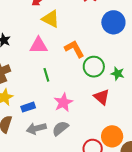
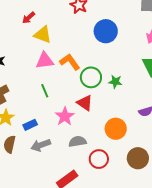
pink triangle: (39, 45) -> (45, 61), moved
red triangle: (102, 97) -> (85, 103), moved
gray semicircle: (60, 128) -> (78, 142), moved, turned 36
orange circle: (112, 136) -> (116, 129), moved

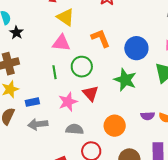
blue circle: (106, 31) -> (136, 48), moved
orange L-shape: (70, 62) -> (101, 38), moved
green circle: (91, 77) -> (82, 67), moved
green star: (115, 82) -> (125, 80), size x1.6

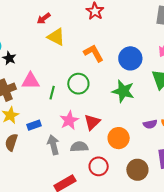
pink triangle: (61, 43) -> (30, 81), moved
green line: (54, 72) -> (52, 93), turned 32
red triangle: (91, 93) -> (92, 122), moved, turned 36
gray arrow: (38, 124) -> (53, 145), moved, turned 90

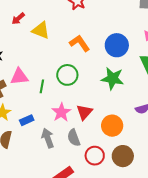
red arrow: (44, 18) -> (18, 19), moved
gray semicircle: (79, 147) -> (74, 138), turned -102
brown circle: (137, 170) -> (123, 156), moved

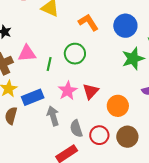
green star: (113, 79) -> (133, 59), moved, turned -30
blue rectangle: (27, 120) -> (33, 97), size x1.5
gray semicircle: (74, 138) -> (76, 129), moved

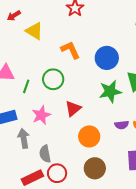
red triangle: (91, 91) -> (73, 109), moved
red circle: (99, 135) -> (57, 173), moved

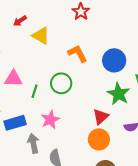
green star: (110, 91) -> (119, 94), turned -30
red triangle: (73, 109) -> (101, 117), moved

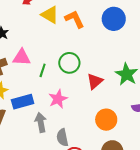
orange L-shape: (78, 54) -> (75, 19), moved
blue circle: (114, 60) -> (114, 19), moved
red triangle: (101, 117) -> (95, 81), moved

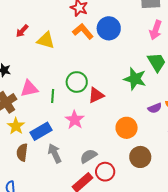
orange L-shape: (75, 19) -> (83, 31), moved
red triangle: (95, 81) -> (96, 95), moved, turned 30
gray arrow: (41, 122) -> (55, 153), moved
gray semicircle: (62, 138) -> (88, 156), turned 84

